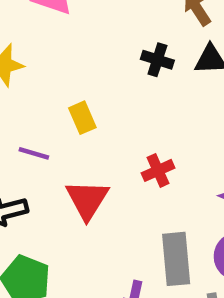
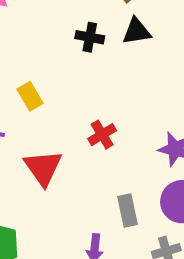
gray rectangle: (176, 259) -> (128, 210), size x0.7

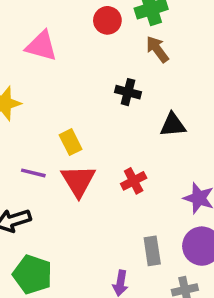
black triangle: (137, 31) -> (173, 125), moved
red triangle: (43, 168) -> (78, 181), moved

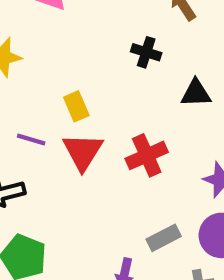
red cross: (134, 181) -> (147, 155), size x1.4
gray rectangle: (152, 251) -> (164, 238), turned 68

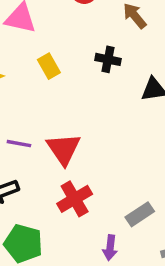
yellow rectangle: (76, 106) -> (49, 66), moved
red cross: (147, 155) -> (75, 199), moved

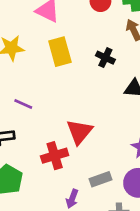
yellow rectangle: (49, 66) -> (60, 52), size x1.5
red triangle: (64, 149) -> (79, 132), moved

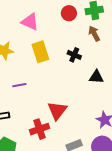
purple line: (23, 104) -> (19, 85), moved, turned -32

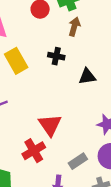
brown arrow: (94, 34) -> (74, 27), turned 56

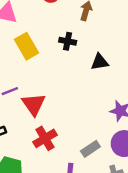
red triangle: (50, 125) -> (34, 104), moved

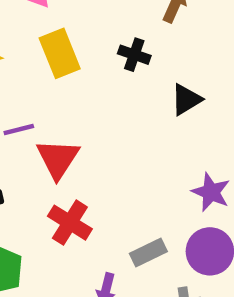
black triangle: (100, 62) -> (186, 99), turned -30
red cross: (45, 138) -> (70, 223), turned -35

